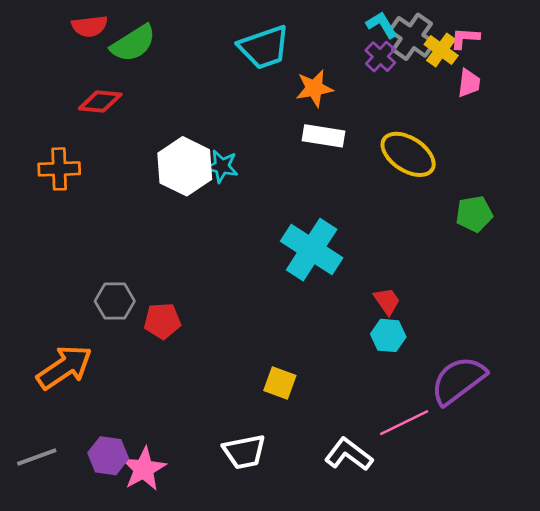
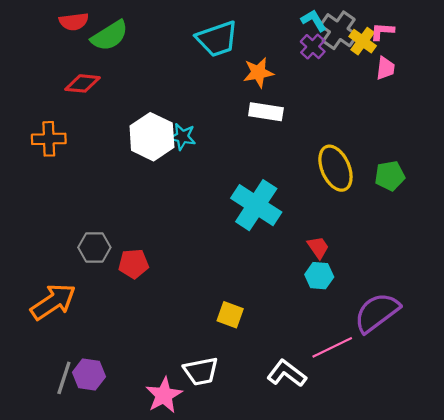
yellow ellipse: (408, 154) -> (335, 168), moved, turned 33
gray line: (37, 457) -> (64, 378), moved, turned -52
pink star: (144, 469) -> (164, 395), moved

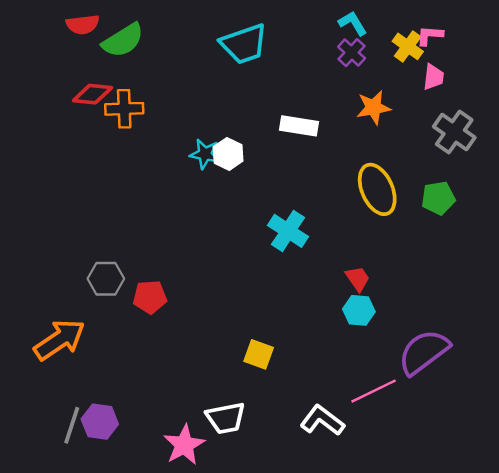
gray cross: (339, 30) -> (454, 132), moved
orange star: (258, 73) -> (374, 108), moved
white hexagon: (152, 137) -> (228, 154), moved, size x0.6
orange cross: (49, 139) -> (124, 109), moved
cyan cross: (256, 205) -> (288, 231), size x0.7

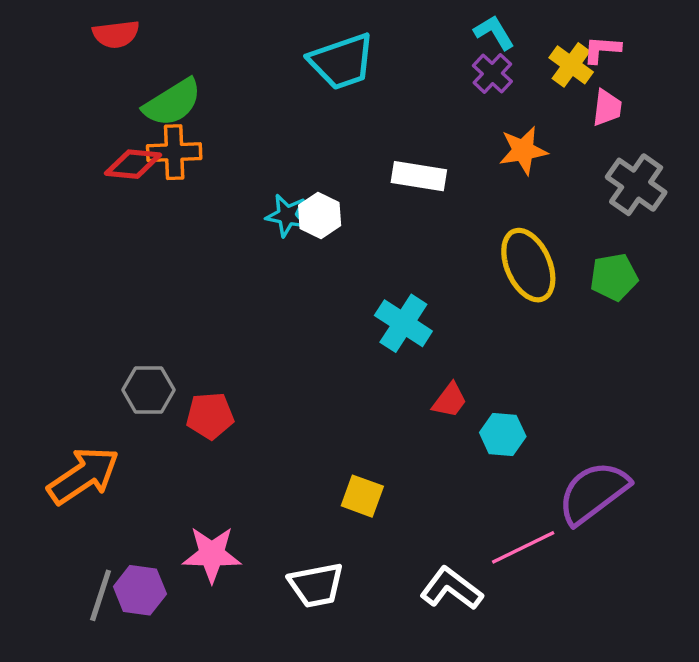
green semicircle: (123, 40) -> (172, 103), moved
red diamond: (92, 94) -> (133, 164), moved
red trapezoid: (358, 279) -> (450, 400), moved, turned 72
pink star: (184, 445) -> (212, 554), moved, turned 30

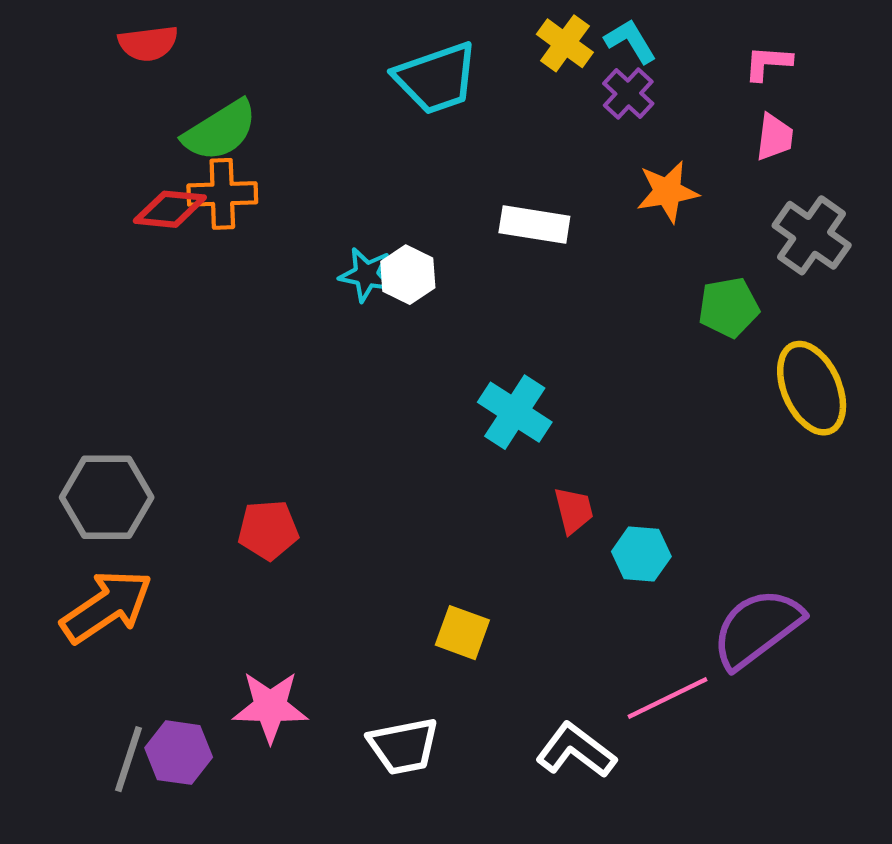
yellow cross: (571, 65) -> (565, 43), moved
yellow ellipse: (528, 265) -> (812, 388), moved
green pentagon: (614, 277) -> (729, 307), moved
gray hexagon: (148, 390) -> (107, 497), moved, size x1.4
red trapezoid: (450, 400) -> (574, 510), turned -51

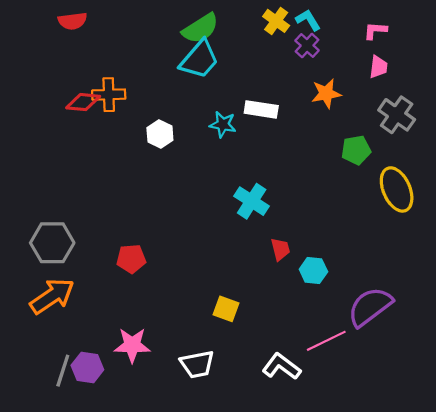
cyan trapezoid: (436, 78) -> (199, 59), moved, turned -30
green semicircle: (220, 131) -> (200, 28), moved
cyan star: (366, 275) -> (223, 124), moved
white hexagon: (408, 275) -> (160, 134), moved

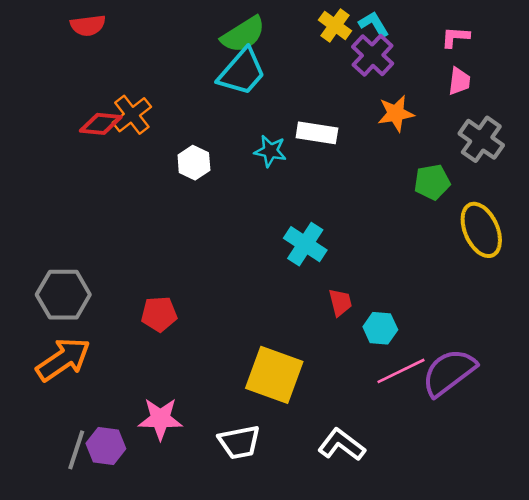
purple cross: (307, 46) -> (373, 55), size x1.4
orange cross: (109, 95) -> (132, 115), turned -36
yellow square: (226, 309) -> (274, 375), size x1.8
pink line: (326, 341) -> (401, 371), moved

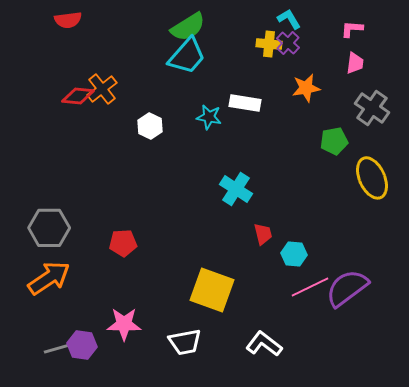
yellow cross: (335, 25) -> (269, 44), moved, turned -30
purple cross: (373, 55) -> (288, 43), size x0.7
gray line: (76, 450) -> (59, 348), turned 56

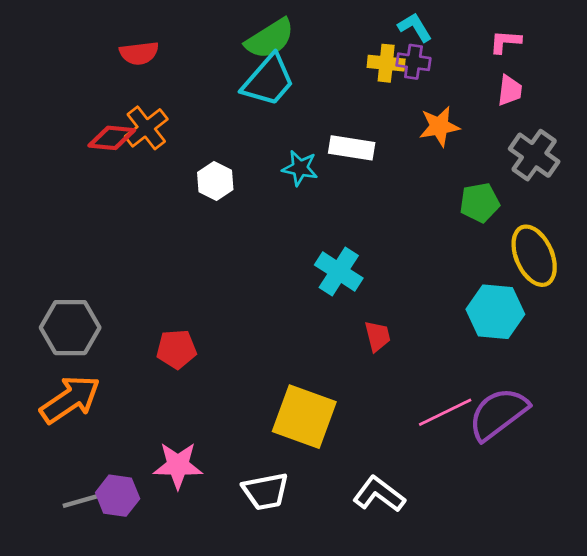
red semicircle: (68, 20) -> (139, 53), moved
purple cross: (288, 43) -> (413, 62), turned -35
cyan hexagon: (294, 254) -> (495, 312), moved, size x1.5

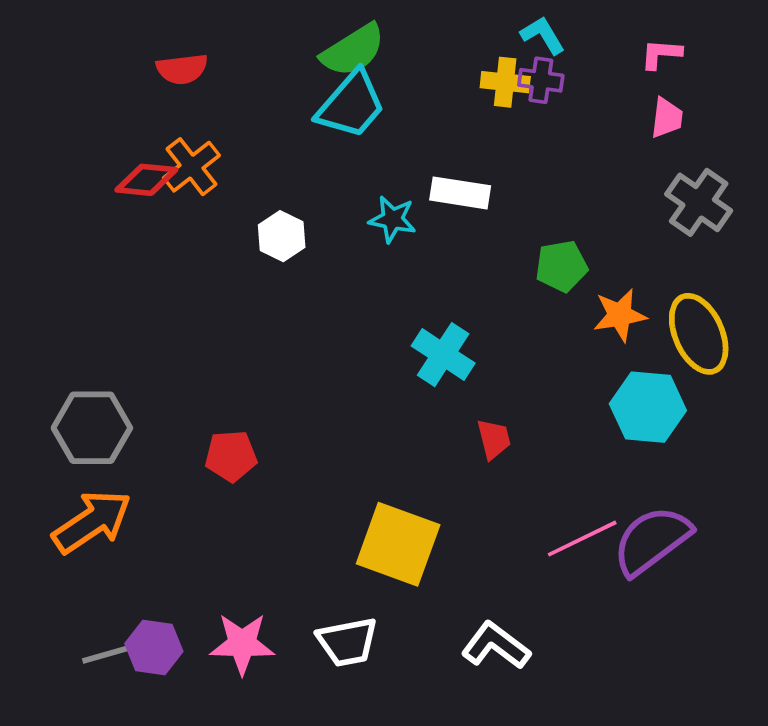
orange star: (439, 126) -> (620, 315), moved
green pentagon: (480, 203) -> (562, 266), moved
pink star: (178, 465) -> (242, 644), moved

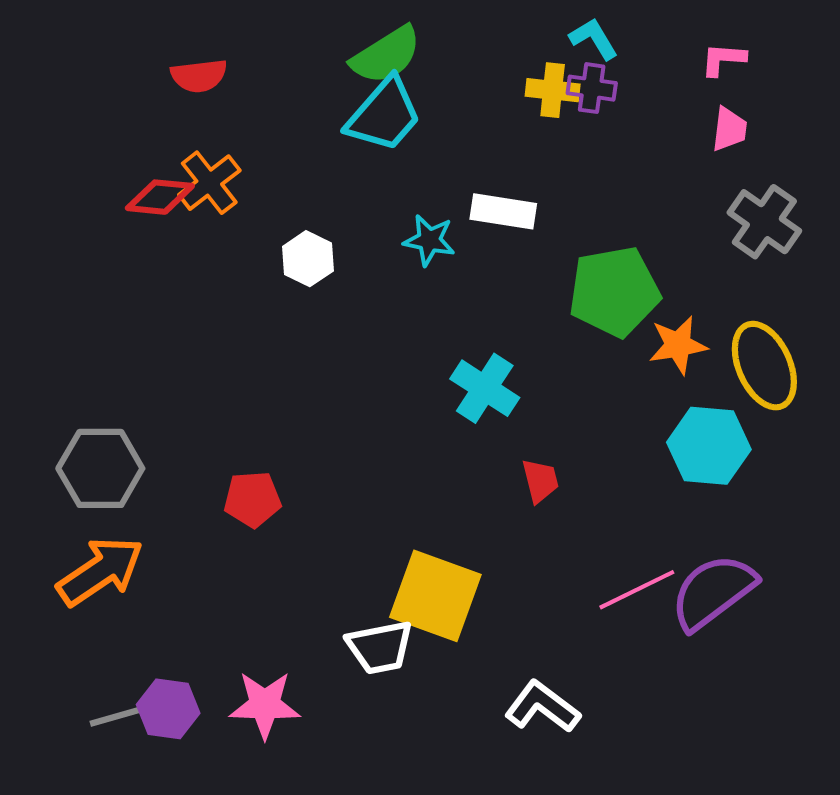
green pentagon: (562, 266) -> (614, 292), size x1.6
white trapezoid: (347, 642) -> (380, 647), moved

